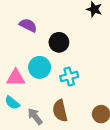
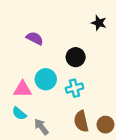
black circle: (59, 42) -> (76, 57), moved
brown semicircle: (60, 111) -> (81, 121), moved

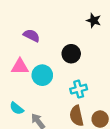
cyan cross: (75, 88) -> (79, 89), moved
pink triangle: (23, 89) -> (20, 67), moved

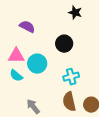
black star: (94, 21) -> (75, 13), moved
cyan semicircle: (17, 108) -> (16, 76), moved

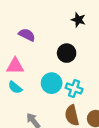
cyan circle: (37, 64) -> (52, 83), moved
cyan cross: (71, 77) -> (74, 88), turned 35

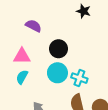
black circle: (67, 53) -> (59, 49), moved
cyan semicircle: (15, 87) -> (22, 77), turned 80

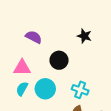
black star: (84, 11) -> (84, 36), moved
cyan circle: (57, 73) -> (45, 89), moved

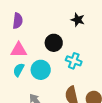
purple semicircle: (34, 37) -> (18, 21), moved, turned 70
cyan cross: (80, 90) -> (74, 61), moved

